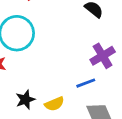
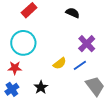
yellow semicircle: (54, 104) -> (60, 63), moved

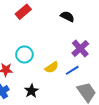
cyan circle: (23, 43) -> (24, 54), moved, size x0.7

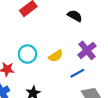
yellow semicircle: (52, 67) -> (56, 56), moved

